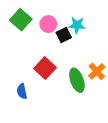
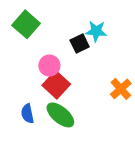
pink circle: (48, 24) -> (49, 66), moved
green ellipse: (77, 80) -> (60, 115), moved, turned -30

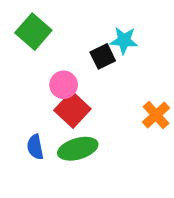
green ellipse: (60, 115) -> (78, 149), turned -56

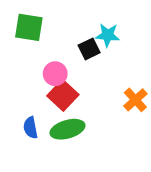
green square: (33, 32) -> (29, 27), turned -32

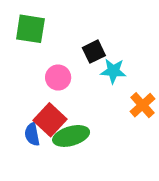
cyan star: (108, 35) -> (113, 71), moved
red square: (63, 95) -> (50, 120), moved

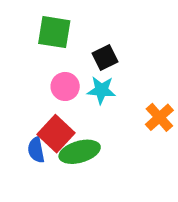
green square: (30, 29) -> (54, 32), moved
cyan star: (113, 71) -> (101, 90), moved

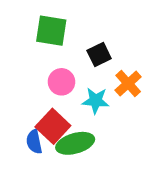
cyan star: (101, 90) -> (96, 101), moved
orange cross: (159, 117) -> (128, 84), moved

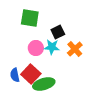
cyan star: (96, 101) -> (52, 47), moved
blue semicircle: (34, 142) -> (15, 75), moved

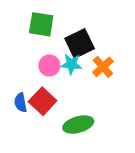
black square: (58, 32) -> (80, 44), size x1.5
green ellipse: (44, 84) -> (78, 125), moved

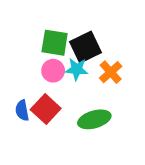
green square: (41, 24) -> (55, 43), moved
green ellipse: (78, 125) -> (94, 119), moved

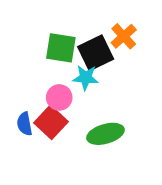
pink circle: (53, 71) -> (59, 97), moved
orange cross: (111, 72) -> (124, 36), moved

